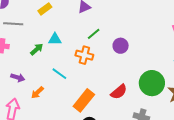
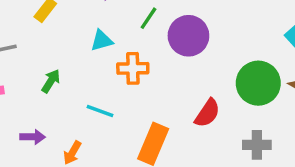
green line: (94, 34) -> (149, 18), moved
cyan triangle: (55, 39) -> (102, 41), moved
purple circle: (121, 46) -> (188, 36), size x1.5

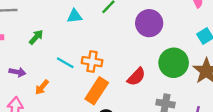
purple circle: (188, 36) -> (149, 23), moved
orange cross: (133, 68) -> (92, 62), moved

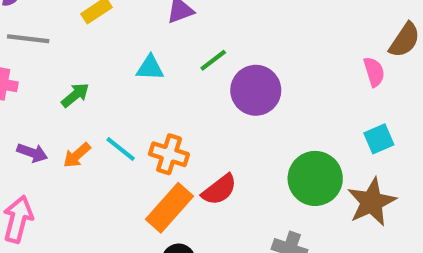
purple circle: (149, 23) -> (256, 90), moved
red semicircle: (136, 77) -> (219, 190), moved
orange arrow: (42, 87) -> (77, 155), moved

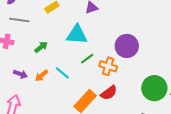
green line: (213, 60) -> (87, 59), moved
cyan triangle: (150, 68) -> (77, 35), size x1.6
orange cross: (169, 154) -> (108, 66), moved

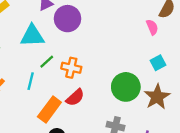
purple circle: (127, 46) -> (67, 19), moved
cyan line: (62, 73) -> (31, 81), moved, turned 70

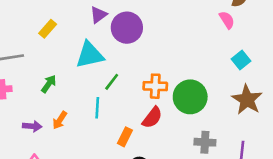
orange cross: (71, 68) -> (155, 86), moved
green circle: (126, 87) -> (190, 97), moved
orange rectangle: (49, 110) -> (125, 137), size x0.6

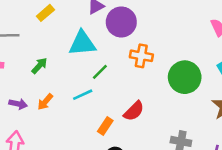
orange cross: (155, 86) -> (141, 56), moved
green circle: (190, 97) -> (185, 77), moved
cyan line: (97, 108) -> (83, 95), turned 54

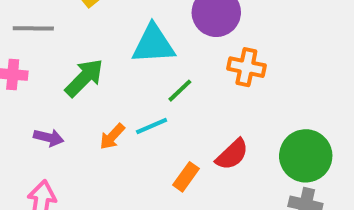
green arrow: (39, 66) -> (84, 78), size x1.5
green circle: (185, 77) -> (306, 156), moved
orange arrow: (45, 102) -> (112, 136), moved

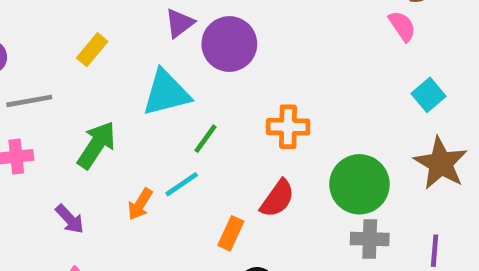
orange cross: (246, 67) -> (288, 127), moved
purple arrow: (49, 138) -> (70, 219), turned 44

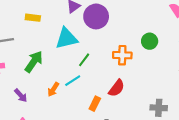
yellow rectangle: (92, 50) -> (33, 18), turned 56
green circle: (359, 184) -> (150, 41), moved, size x0.6

